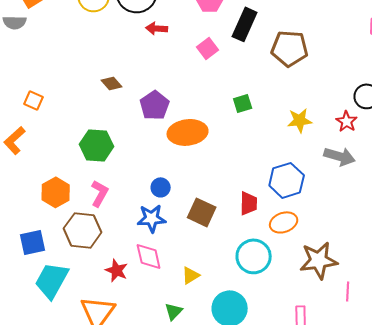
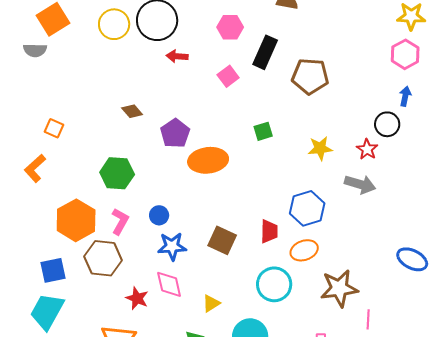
blue circle: (161, 187) -> (159, 215), moved
orange hexagon: (56, 192) -> (76, 220), size x1.4
cyan trapezoid: (52, 280) -> (47, 311), moved

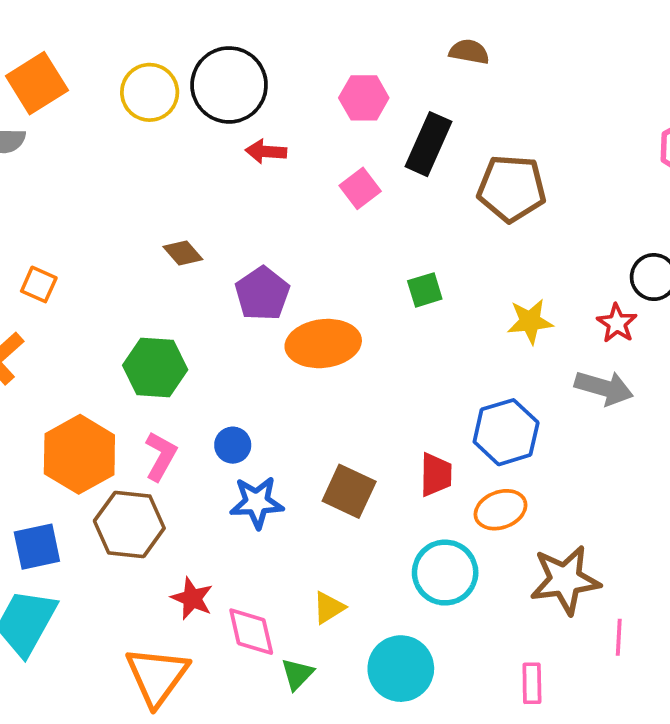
pink diamond: (169, 284) -> (251, 632), moved

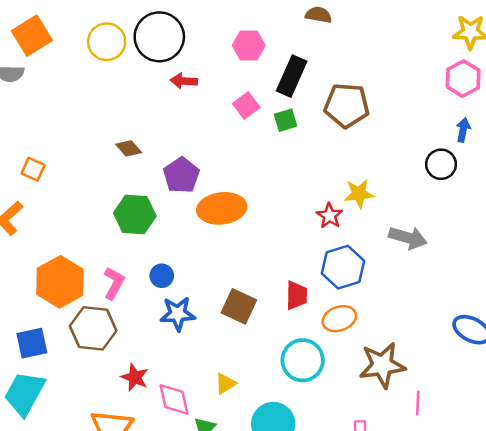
green square: (425, 290) -> (285, 120), moved
red star: (617, 323) -> (330, 216), moved
green hexagon: (155, 368) -> (135, 214), moved

